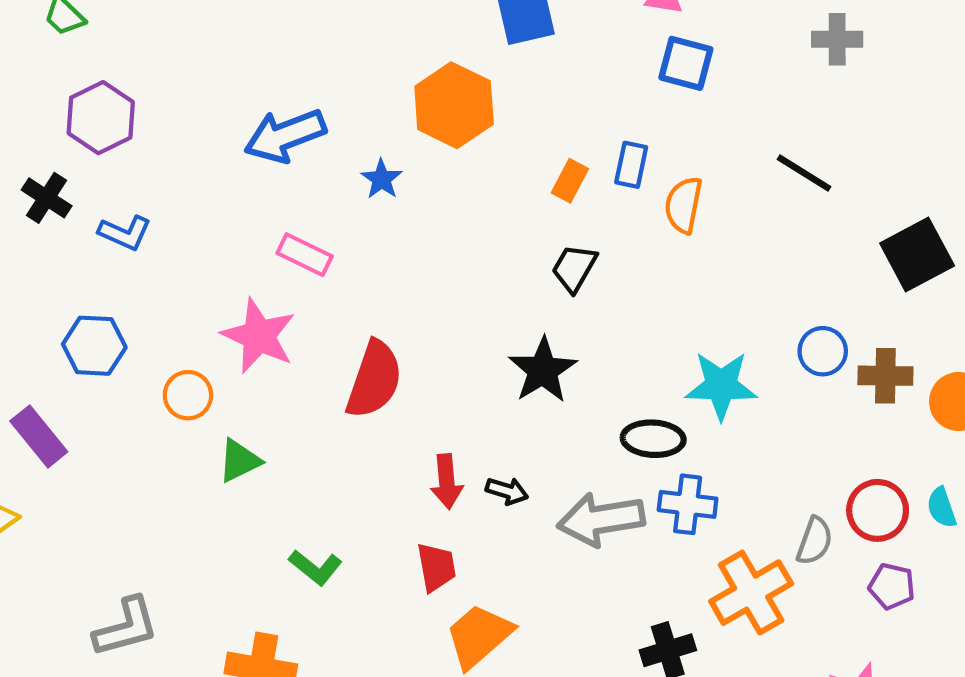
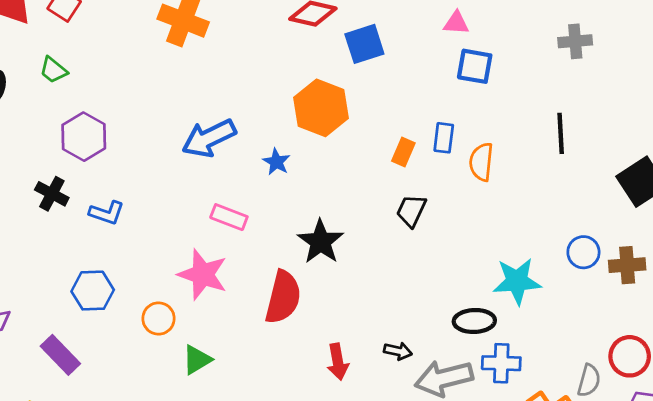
black line: (804, 173) -> (561, 133), turned 60
black star: (543, 370) -> (321, 242), moved
black arrow: (507, 491) -> (398, 351), moved

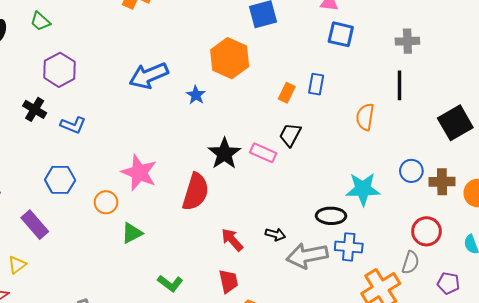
gray cross: (575, 41) -> (407, 41), moved
orange semicircle: (481, 162) -> (365, 117), moved
pink rectangle: (229, 217) -> (263, 153), moved
red circle: (630, 356) -> (426, 231), moved
red arrow: (338, 362) -> (232, 240), turned 145

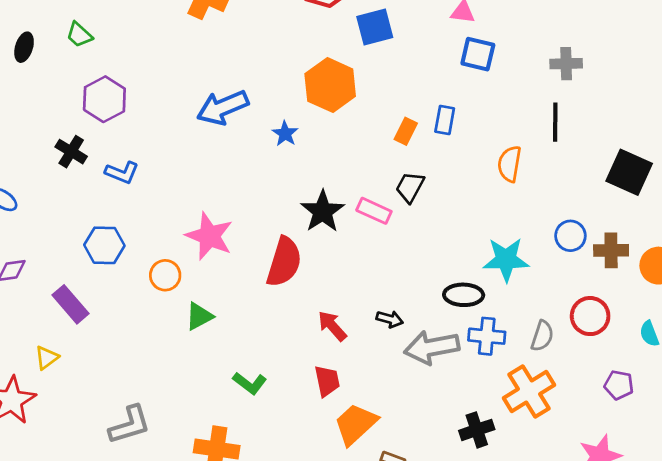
black square: (455, 123) -> (629, 172), turned -36
gray semicircle: (410, 263) -> (542, 336), moved

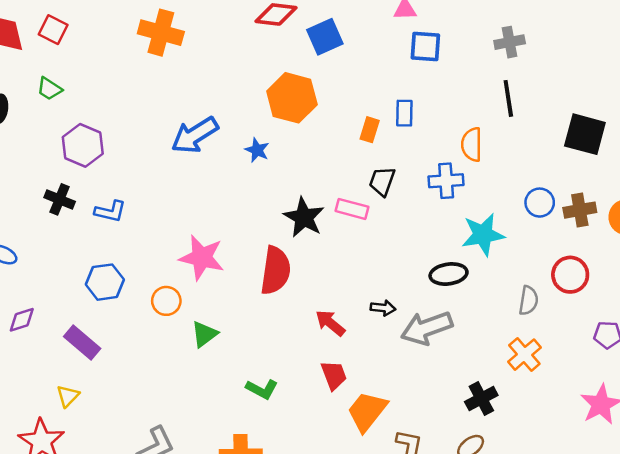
blue cross: (487, 336) -> (446, 181), moved
orange cross: (529, 392) -> (524, 355), size x0.7

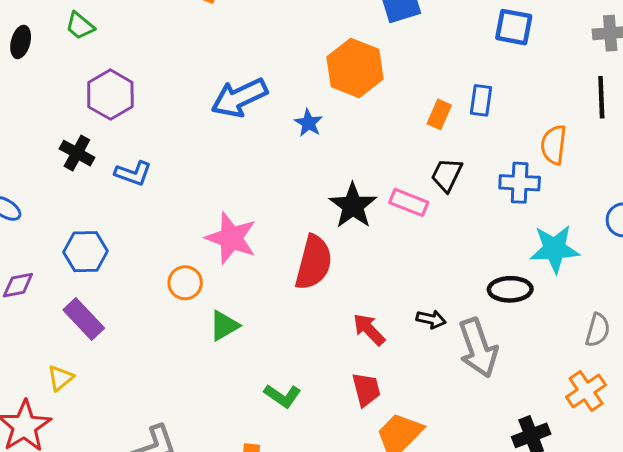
blue hexagon: (105, 282) -> (85, 252), moved
gray arrow: (427, 328) -> (478, 348), turned -96

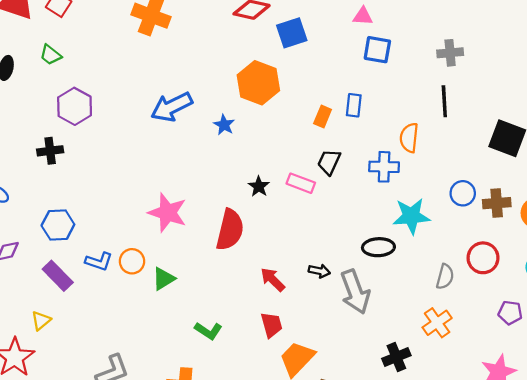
black cross: (77, 153) -> (50, 151), turned -35
blue L-shape: (133, 173) -> (99, 261), moved
black star: (353, 206) -> (259, 186), size x0.6
orange circle: (185, 283) -> (132, 261), moved

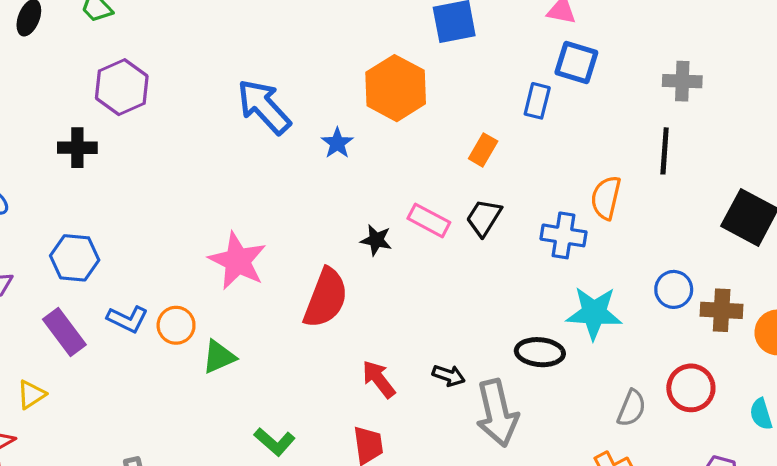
blue rectangle: (354, 105) -> (537, 101), moved
blue arrow: (172, 107) -> (264, 107), turned 66
pink rectangle: (301, 183) -> (429, 220), moved
black star: (259, 186) -> (376, 240), turned -30

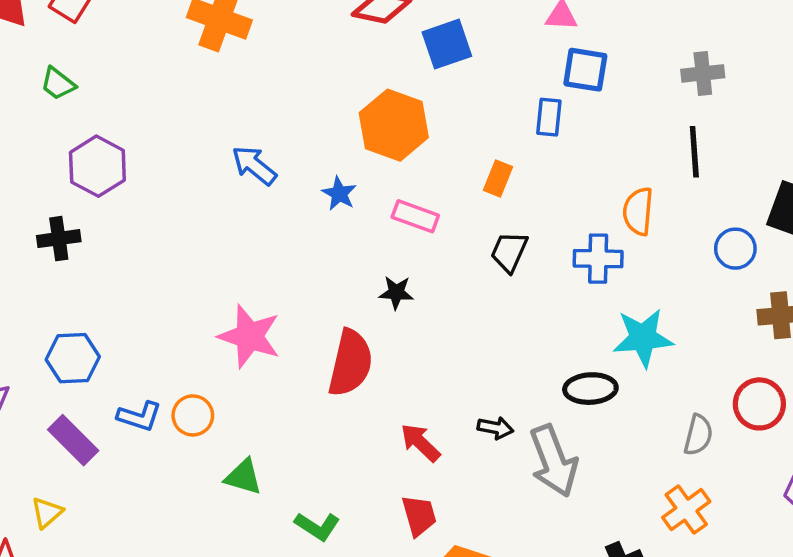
blue arrow: (264, 107) -> (254, 165), size x0.7
pink rectangle: (429, 220) -> (415, 216), moved
blue circle: (674, 289) -> (735, 249), moved
green triangle: (219, 357) -> (243, 477), moved, turned 48

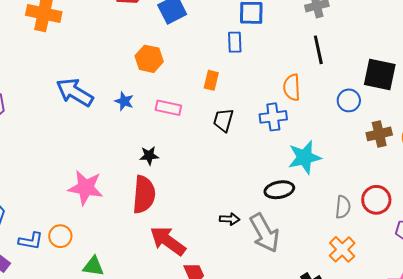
orange hexagon: (394, 125) -> (149, 59), size x0.7
blue arrow: (254, 165) -> (75, 92), size x1.4
black star: (396, 293) -> (149, 156), moved
red circle: (759, 404) -> (376, 200), moved
red arrow: (420, 443) -> (168, 241), moved, size x1.5

